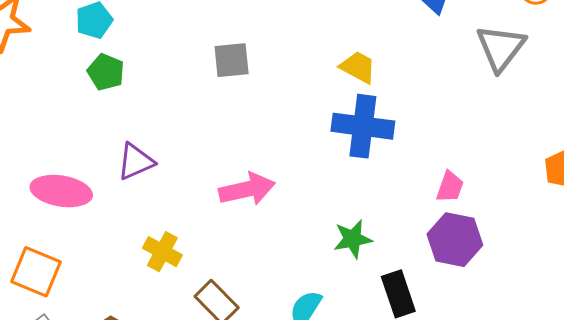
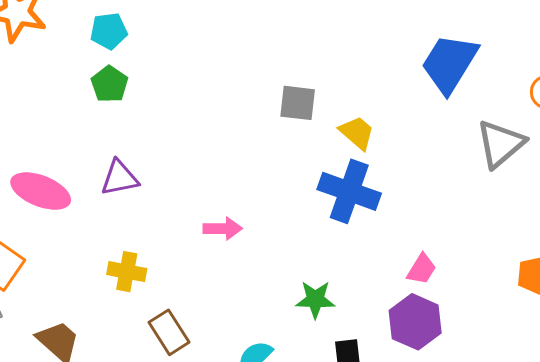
gray square: (232, 60) -> (298, 103), moved
pink arrow: (247, 189) -> (223, 229), size x0.7
yellow cross: (162, 252) -> (127, 272), turned -30

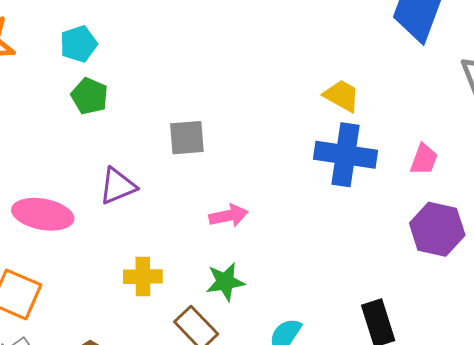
gray square: (298, 103) -> (187, 138), moved
pink trapezoid: (421, 269) -> (424, 159), moved
green star: (315, 299) -> (225, 282), moved
purple hexagon: (415, 322) -> (437, 229), moved

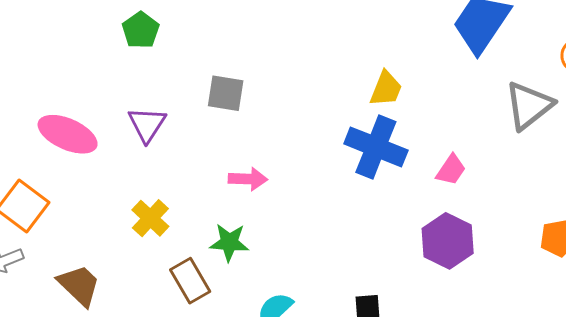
yellow trapezoid: (342, 96) -> (386, 89), turned 69
purple triangle: (118, 186) -> (147, 124), turned -48
yellow cross: (143, 277) -> (150, 218), turned 30

